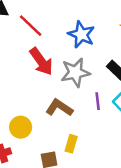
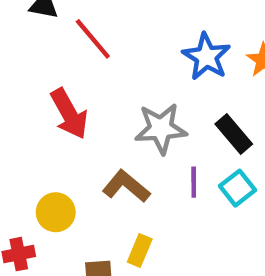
blue star: (81, 34) -> (206, 57), moved
red arrow: (41, 62) -> (69, 114), moved

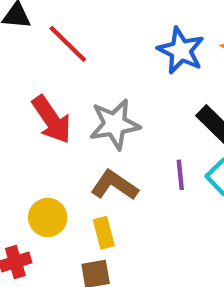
gray star: (161, 129) -> (115, 124), moved
yellow rectangle: (140, 251) -> (104, 233), moved, turned -32

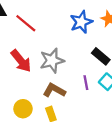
blue star: (181, 51) -> (81, 22), turned 30

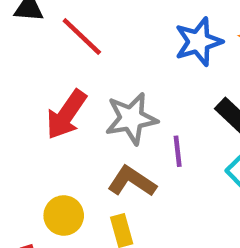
red arrow: (21, 61) -> (66, 115), turned 70
purple line: (86, 83) -> (178, 151), moved

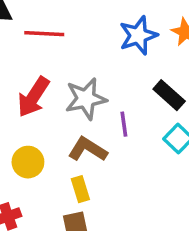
red line: (82, 36) -> (44, 34), turned -39
yellow circle: (64, 216) -> (28, 162), moved

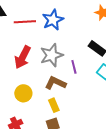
blue star: (138, 35) -> (53, 20), moved

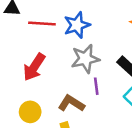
gray star: (52, 55) -> (85, 59), moved

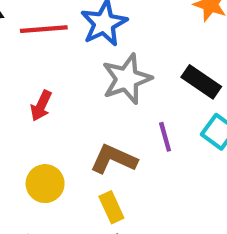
red arrow: (34, 67) -> (41, 106), size x0.6
purple line: (96, 86) -> (165, 137), moved

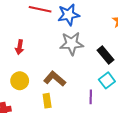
red arrow: (41, 106) -> (20, 47), moved, turned -32
purple line: (165, 137) -> (91, 97), moved

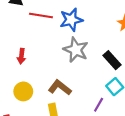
gray star: (72, 44) -> (76, 50), turned 30
purple line: (91, 97) -> (99, 105), turned 32

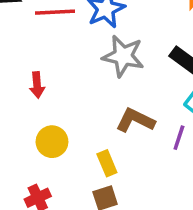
brown L-shape: (60, 88) -> (135, 120), moved

